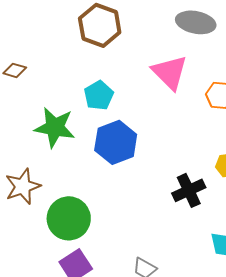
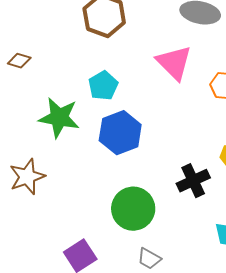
green circle: (69, 218) -> (133, 209), moved

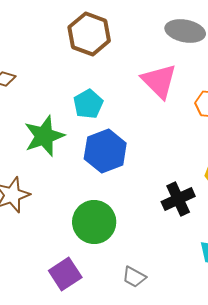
green star: (59, 118) -> (44, 136), turned -30
green circle: (133, 209) -> (94, 222), moved

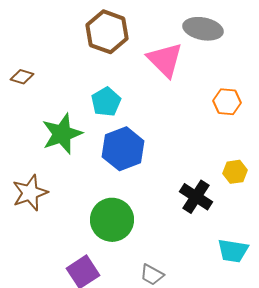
pink triangle: (159, 81) -> (165, 60), moved
black cross: (178, 199) -> (196, 197), turned -32

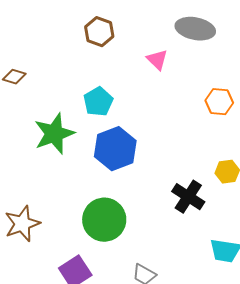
brown hexagon: (107, 32) -> (99, 32), size x0.7
pink triangle: (165, 60) -> (157, 60), size x0.6
brown star: (30, 193) -> (22, 224), moved

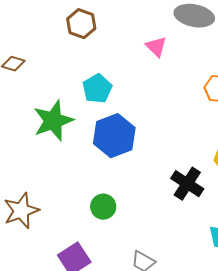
brown hexagon: (99, 32) -> (81, 24), moved
green circle: (104, 220) -> (103, 207), size x0.6

